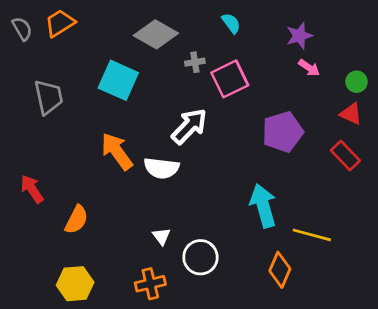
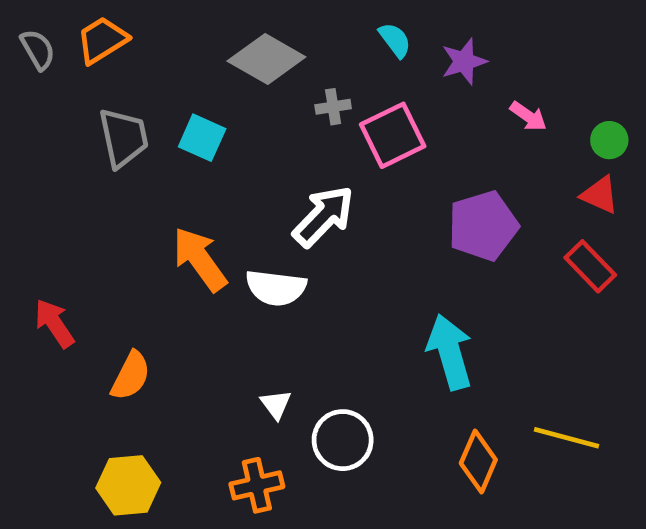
purple star: (299, 36) -> (464, 61), moved
cyan square: (118, 80) -> (202, 138), size x0.7
gray trapezoid: (49, 97) -> (124, 138), moved
yellow line: (312, 235) -> (566, 438), moved

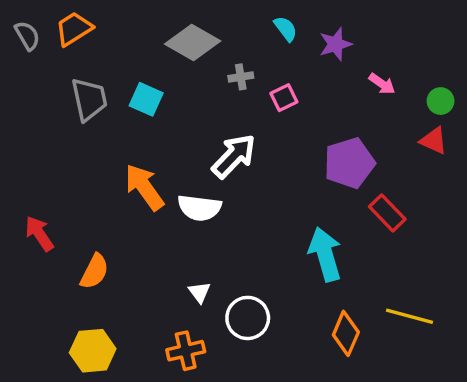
pink square: (393, 135) -> (284, 98), size x0.6
red rectangle: (590, 266) -> (387, 213), moved

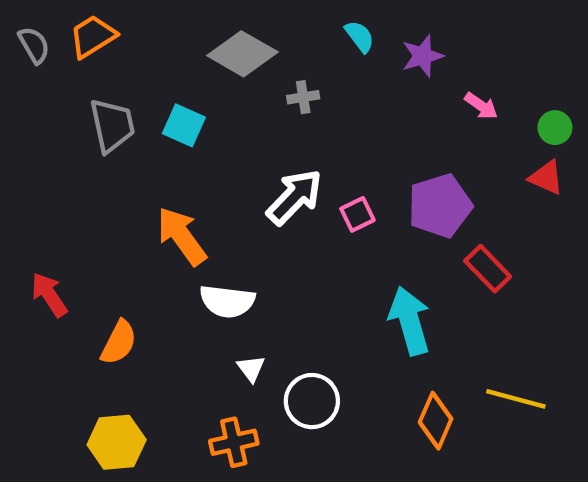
pink square: (284, 98) -> (357, 214), moved
white semicircle: (199, 208) -> (227, 301), moved

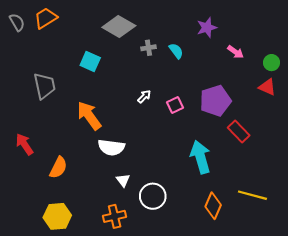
cyan semicircle: (360, 36) -> (176, 51), moved
gray trapezoid: (112, 125) -> (45, 86), moved
white arrow: (294, 197) -> (144, 97), size x0.5

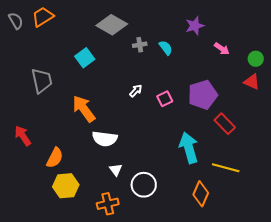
cyan square: (90, 62) -> (85, 58), turned 30
yellow line: (252, 195) -> (226, 168), moved
yellow hexagon: (57, 216) -> (66, 186), moved

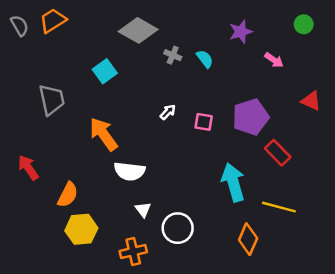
gray cross: (140, 45) -> (173, 55), turned 32
green circle: (256, 59) -> (304, 24), moved
pink square: (165, 99) -> (204, 122), turned 35

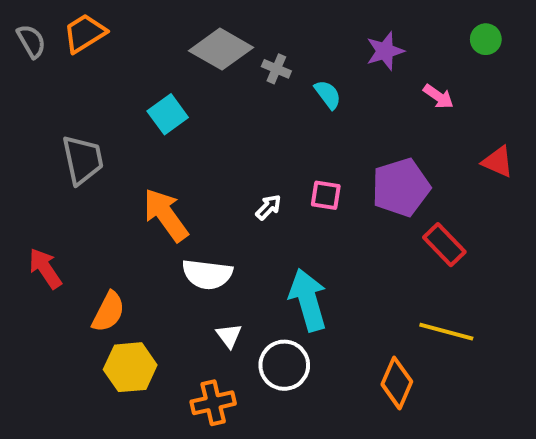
gray cross: (173, 55) -> (276, 69), moved
white arrow: (168, 112) -> (268, 207), moved
cyan arrow: (233, 182) -> (308, 300), moved

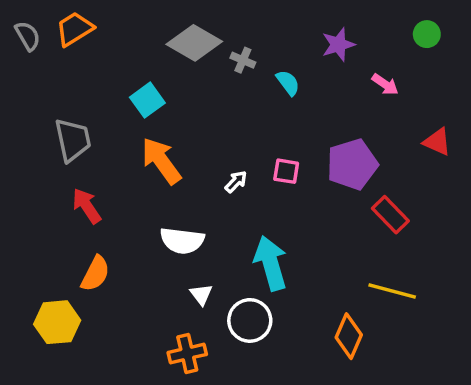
orange arrow: (166, 215) -> (161, 161), moved
red arrow: (45, 268) -> (87, 206), moved
yellow hexagon: (130, 367) -> (57, 322), moved

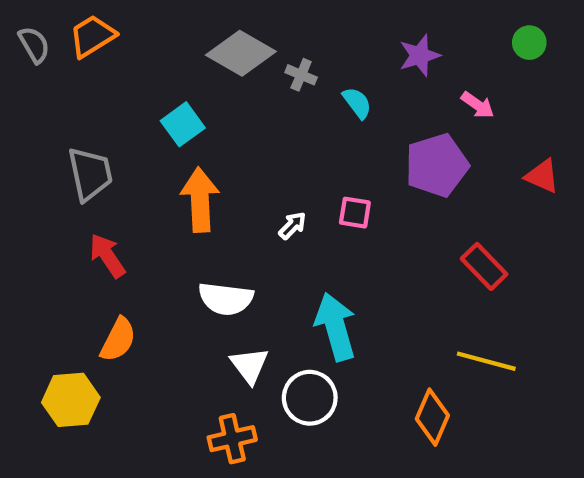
orange arrow: (161, 161) -> (200, 200), turned 33
purple pentagon: (352, 164) -> (437, 165), moved
white triangle: (201, 294) -> (249, 365), size x1.4

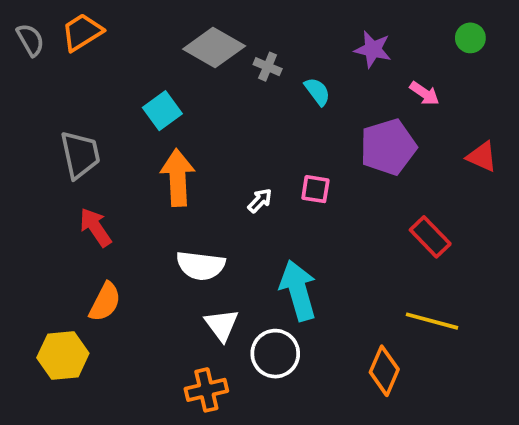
purple star: (419, 55) -> (373, 49), turned 30

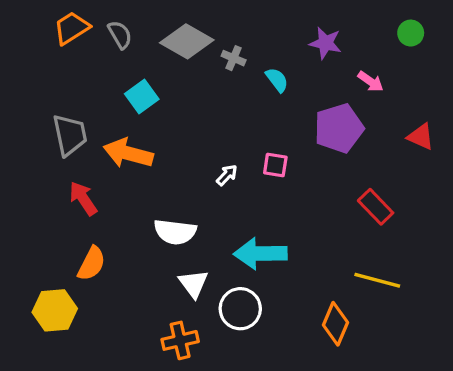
gray semicircle: (30, 40) -> (120, 35), moved
orange arrow: (178, 178) -> (128, 153), moved, turned -72
cyan arrow: (298, 290) -> (260, 254), turned -75

